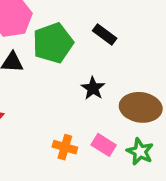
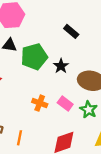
green pentagon: (53, 43) -> (34, 57), moved

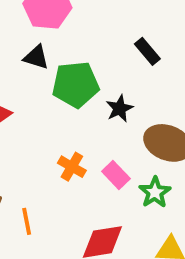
orange line: (20, 138) -> (27, 221), turned -32

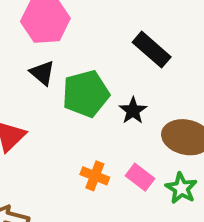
black rectangle: (147, 51) -> (152, 50), size x1.4
black triangle: (36, 57) -> (42, 73), turned 32

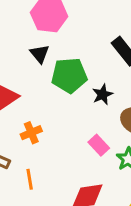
orange cross: (95, 176) -> (31, 133), moved, turned 36

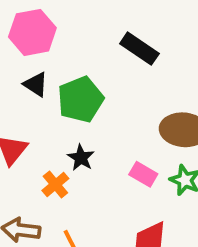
black star: (103, 94) -> (81, 158), moved

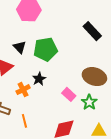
black rectangle: (139, 49) -> (92, 31), moved
black triangle: (36, 84) -> (20, 47), moved

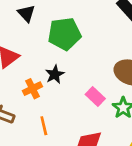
black triangle: (20, 47) -> (26, 13), moved
orange line: (24, 121) -> (44, 126), moved

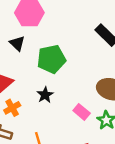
orange cross: (32, 89) -> (12, 108), moved

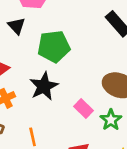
black star: (45, 95) -> (44, 86), size x1.5

